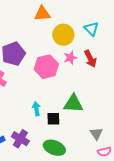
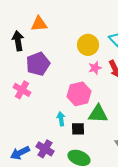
orange triangle: (42, 14) -> (39, 24), moved
pink hexagon: (46, 67) -> (79, 94), moved

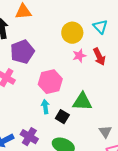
pink hexagon: (79, 94) -> (50, 82), moved
black square: (78, 129) -> (62, 117), turned 32

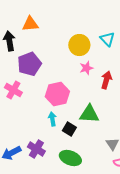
red arrow: (99, 57) -> (106, 80), moved, turned -138

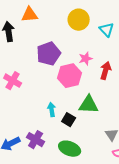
yellow circle: (79, 45) -> (79, 20), moved
purple pentagon: (29, 64) -> (49, 54), moved
pink hexagon: (57, 94) -> (70, 76), moved

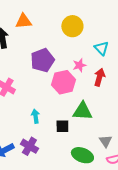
cyan triangle: (107, 30) -> (101, 48), moved
cyan arrow: (52, 110) -> (35, 116), moved
black square: (69, 120) -> (62, 126), turned -32
green ellipse: (70, 149) -> (82, 155), moved

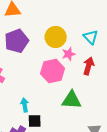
yellow circle: (72, 26) -> (56, 37), moved
purple pentagon: (42, 60) -> (17, 41), moved
black square: (62, 126) -> (35, 121), moved

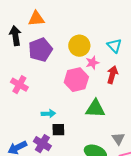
cyan arrow: (25, 105) -> (48, 114), turned 96

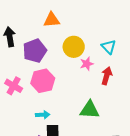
orange triangle: (36, 19) -> (52, 20), moved
pink hexagon: (76, 80) -> (43, 81), moved

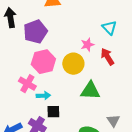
yellow circle: (74, 47) -> (73, 64), moved
red arrow: (107, 76) -> (107, 57), turned -48
pink cross: (14, 86) -> (27, 84), moved

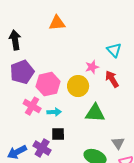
purple pentagon: (35, 32) -> (22, 72), moved
cyan arrow: (43, 96) -> (54, 112), moved

